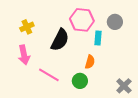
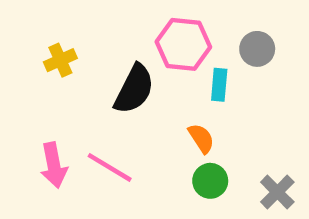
pink arrow: (24, 55) -> (54, 165), moved
orange semicircle: (90, 62) -> (201, 138), turned -48
green circle: (80, 81) -> (210, 181), moved

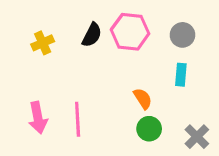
cyan rectangle: (219, 85) -> (181, 75), moved
black semicircle: (134, 89) -> (92, 35), moved, size x0.7
pink line: (110, 167) -> (78, 119), turned 56

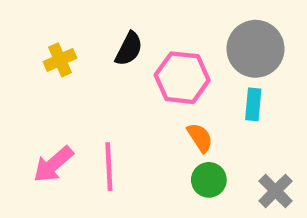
pink hexagon: (130, 32) -> (182, 78), moved
gray circle: (182, 35) -> (255, 49), size x1.6
pink arrow: (38, 118) -> (53, 164), turned 60

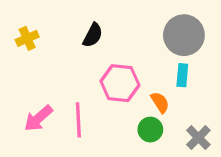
yellow cross: (60, 60) -> (27, 38), moved
pink hexagon: (182, 78) -> (120, 83), moved
orange semicircle: (200, 138) -> (160, 102), moved

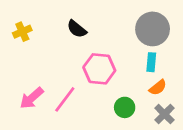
black semicircle: (93, 35) -> (77, 29), turned 102
orange semicircle: (160, 102) -> (158, 87), moved, turned 84
pink line: (78, 120) -> (65, 99), turned 40

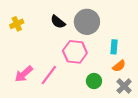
gray circle: (153, 29) -> (87, 22), moved

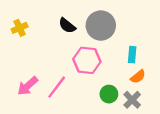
gray cross: (124, 86) -> (132, 100), moved

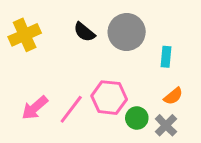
yellow cross: (20, 28) -> (25, 35), size x1.5
cyan rectangle: (132, 55) -> (166, 57), moved
pink hexagon: (87, 60) -> (109, 98), moved

